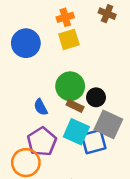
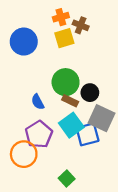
brown cross: (107, 14) -> (81, 25), moved
cyan square: (76, 132) -> (71, 125), turned 30

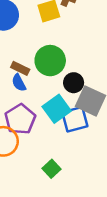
black circle: (90, 93) -> (74, 83), moved
brown rectangle: (70, 101) -> (20, 68), moved

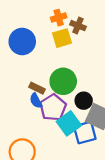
purple pentagon: (20, 119) -> (53, 107), moved

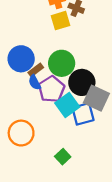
blue circle: (22, 41) -> (21, 59), moved
brown rectangle: (37, 88) -> (36, 70), turned -63
black circle: (84, 101) -> (82, 82), size x1.5

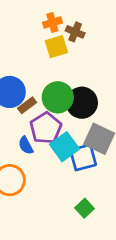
blue semicircle: (35, 82) -> (26, 145), moved
black circle: (82, 82) -> (82, 103), moved
green square: (63, 157) -> (84, 208), moved

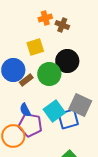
yellow square: (56, 47) -> (35, 47), moved
black circle: (82, 103) -> (67, 61), moved
purple pentagon: (46, 128) -> (30, 125), moved, turned -30

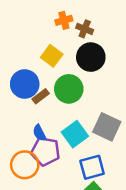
yellow square: (35, 47) -> (52, 56), turned -36
black circle: (67, 61) -> (91, 57), moved
blue square: (68, 119) -> (92, 167), moved

